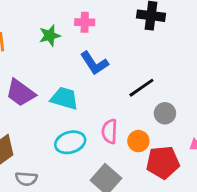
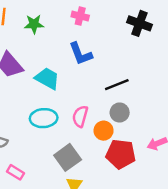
green star: (50, 36) -> (34, 24), moved
gray circle: (165, 113) -> (120, 113), moved

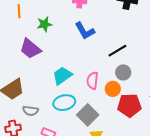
green star: (34, 24) -> (44, 24), moved
cyan trapezoid: (47, 78) -> (62, 76), moved, turned -55
cyan ellipse: (44, 118) -> (64, 103), moved

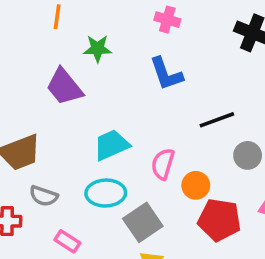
gray circle: (123, 72) -> (248, 155), moved

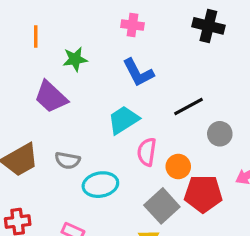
cyan trapezoid: (111, 145) -> (123, 120), moved
gray semicircle: (44, 196) -> (67, 160), moved
gray square: (143, 222) -> (162, 206), moved

